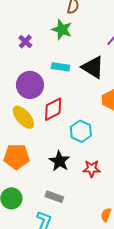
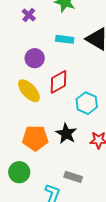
purple circle: (30, 85) -> (35, 58), size x0.7
orange pentagon: (17, 157) -> (35, 138), moved
gray rectangle: (54, 197) -> (73, 177), moved

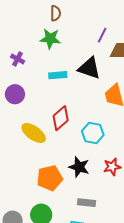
purple circle: (35, 58) -> (15, 94), moved
gray rectangle: (73, 177) -> (86, 203), moved

